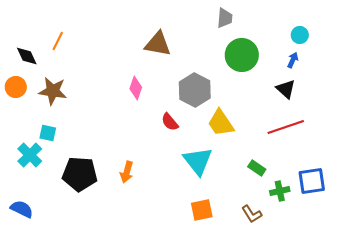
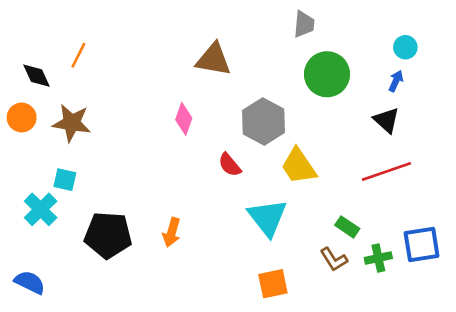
brown L-shape: (252, 214) -> (334, 259), moved

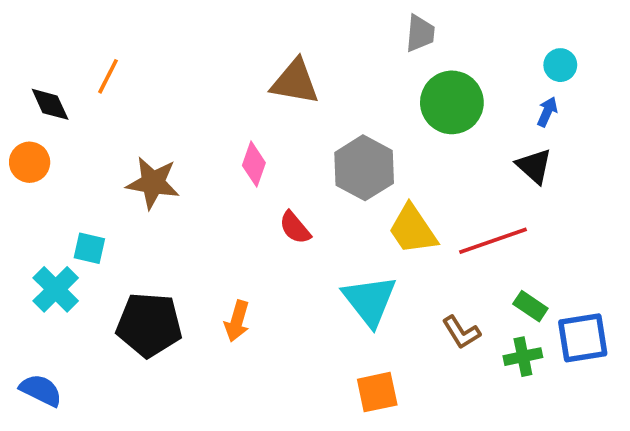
brown star: (72, 123) -> (153, 183), moved
red semicircle: (230, 165) -> (295, 228), moved
red line: (386, 172) -> (493, 241), moved
green rectangle: (347, 227) -> (530, 306), moved
brown L-shape: (334, 259) -> (461, 332), moved

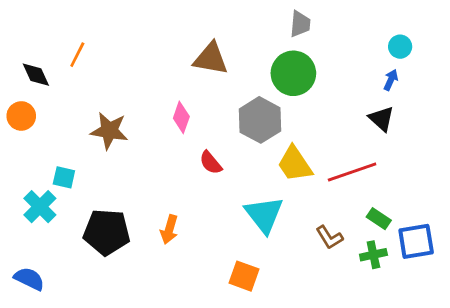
green circle: (452, 102) -> (293, 73), moved
orange square: (377, 392) -> (244, 276), moved, turned 32

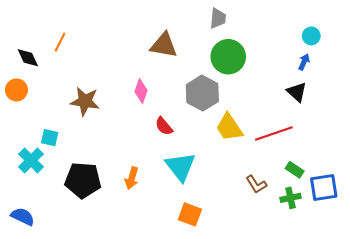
gray trapezoid: (300, 24) -> (218, 18), moved
cyan triangle: (264, 215) -> (180, 167), moved

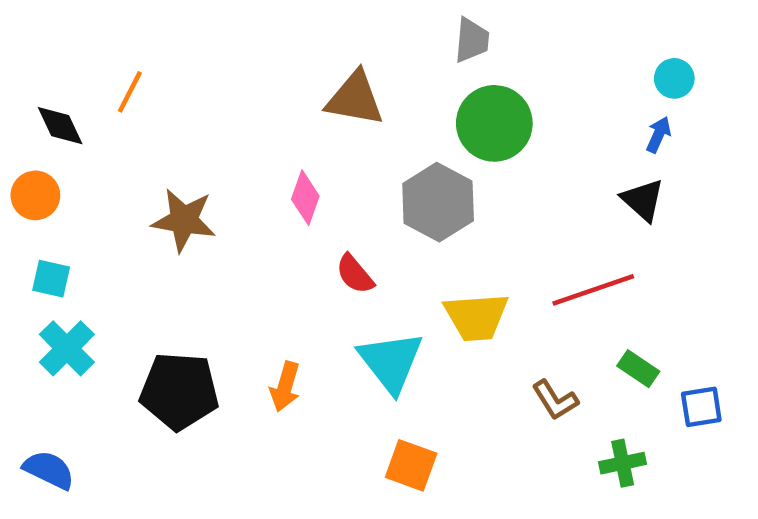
yellow trapezoid: (229, 127) -> (476, 317), moved, turned -60
cyan square: (50, 138) -> (51, 279), moved
blue square: (324, 187) -> (701, 407), size x0.7
green cross: (290, 198) -> (623, 463), moved

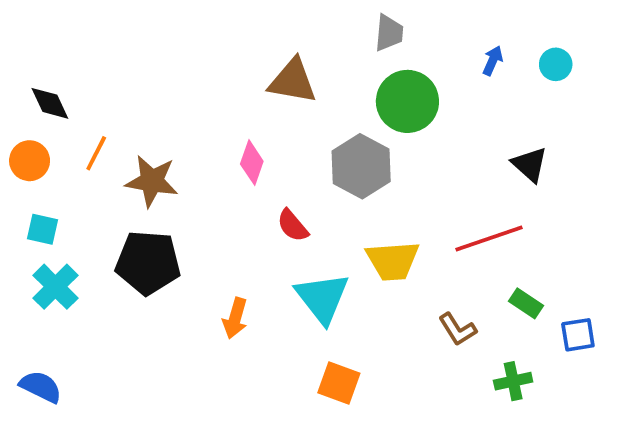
orange line: (130, 92) -> (96, 153), moved
blue arrow: (659, 135) -> (493, 61), moved
black pentagon: (179, 391) -> (148, 263), moved

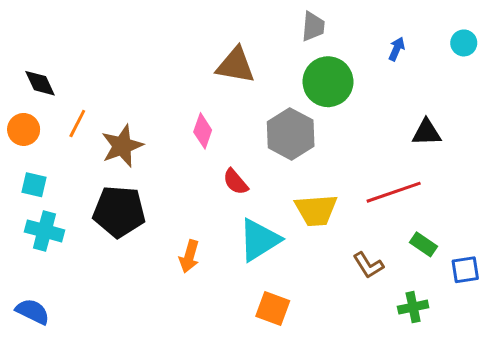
cyan circle: (556, 64) -> (464, 43), moved
black triangle: (530, 164) -> (426, 132), turned -44
brown star: (152, 181) -> (122, 146), turned -30
cyan cross: (55, 287) -> (44, 231), turned -30
cyan triangle: (322, 298) -> (259, 240), turned 36

